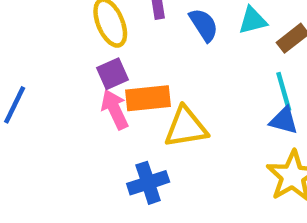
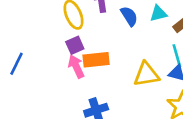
yellow triangle: (186, 127) -> (146, 74), moved

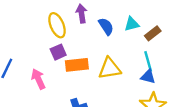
pink arrow: (76, 66) -> (38, 79), moved
yellow triangle: (146, 74) -> (110, 68), moved

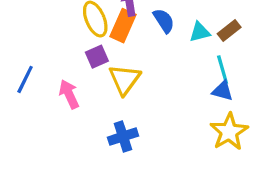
cyan triangle: (132, 24) -> (200, 32), moved
orange rectangle: (77, 65) -> (123, 26), moved, turned -60
yellow triangle: (110, 68) -> (125, 79), moved, turned -45

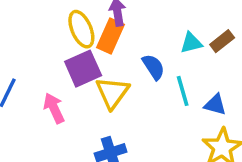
blue semicircle: (164, 21) -> (153, 67), moved
purple square: (97, 57) -> (83, 69), size x1.5
cyan line: (223, 70) -> (183, 91), moved

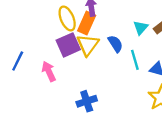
cyan triangle: (191, 43) -> (141, 28), turned -35
yellow triangle: (112, 93) -> (88, 45), moved

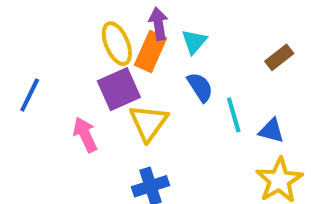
cyan triangle: (141, 28) -> (194, 42), moved
yellow triangle: (88, 45) -> (149, 123), moved
blue line: (18, 61) -> (30, 95), moved

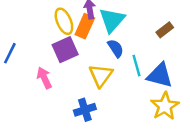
cyan triangle: (194, 42) -> (112, 20), size x1.6
yellow triangle: (149, 123) -> (101, 75), moved
blue triangle: (271, 131) -> (160, 75), size x1.6

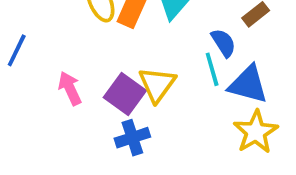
blue semicircle: (116, 48) -> (223, 43), moved
purple square: (65, 50) -> (125, 94), moved, turned -30

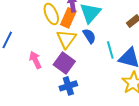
blue semicircle: (223, 43) -> (89, 36), moved
yellow triangle: (157, 85) -> (66, 39), moved

